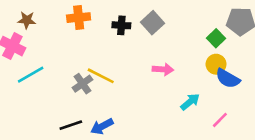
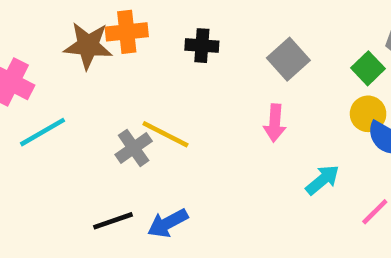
brown star: (27, 20) -> (88, 46), moved, size x1.5
gray square: (152, 23) -> (288, 59), moved
pink arrow: (163, 69) -> (275, 123), turned 90

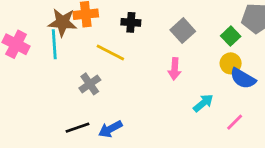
cyan line: (43, 132) -> (54, 44), moved, turned -64
yellow line: (165, 134) -> (110, 52), moved

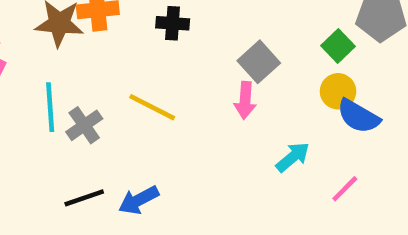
gray square: (183, 31) -> (259, 62), moved
cyan line: (54, 44) -> (50, 107), moved
yellow line: (110, 52) -> (152, 107), moved
gray cross: (90, 84) -> (84, 125), moved

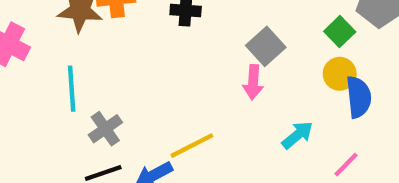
yellow line: (152, 107) -> (192, 146), moved, turned -54
blue semicircle: (358, 116) -> (359, 97), turned -126
gray cross: (84, 125) -> (105, 129), moved

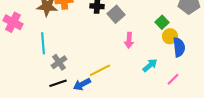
green square: (340, 32) -> (162, 22), moved
gray square: (266, 46) -> (116, 14), moved

